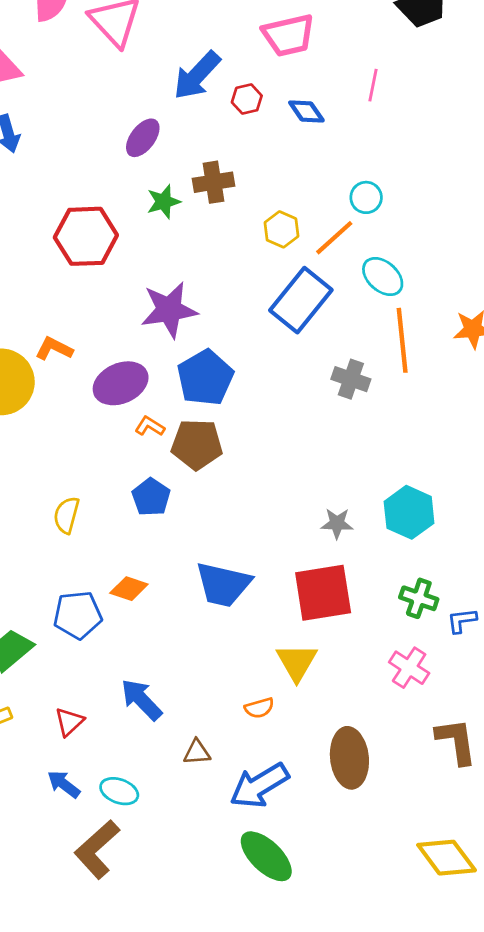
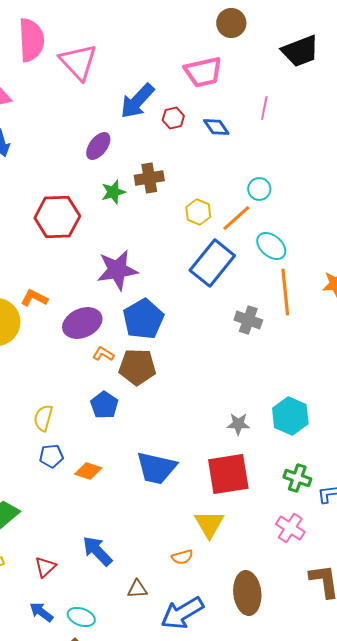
blue pentagon: (78, 615) -> (51, 456), moved, size x0.7

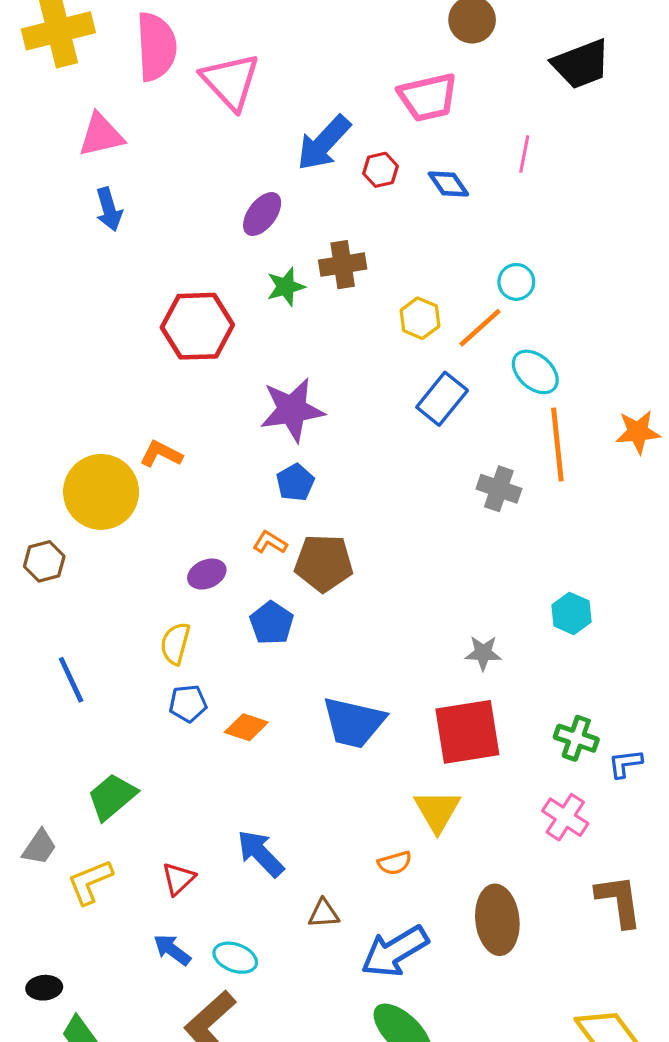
blue rectangle: (212, 263) -> (442, 399), size x0.7
blue pentagon: (143, 319) -> (295, 482), moved, size x0.6
purple ellipse: (82, 323) -> (207, 574), moved, size x0.6
cyan hexagon: (290, 416) -> (572, 613), moved, size x0.7

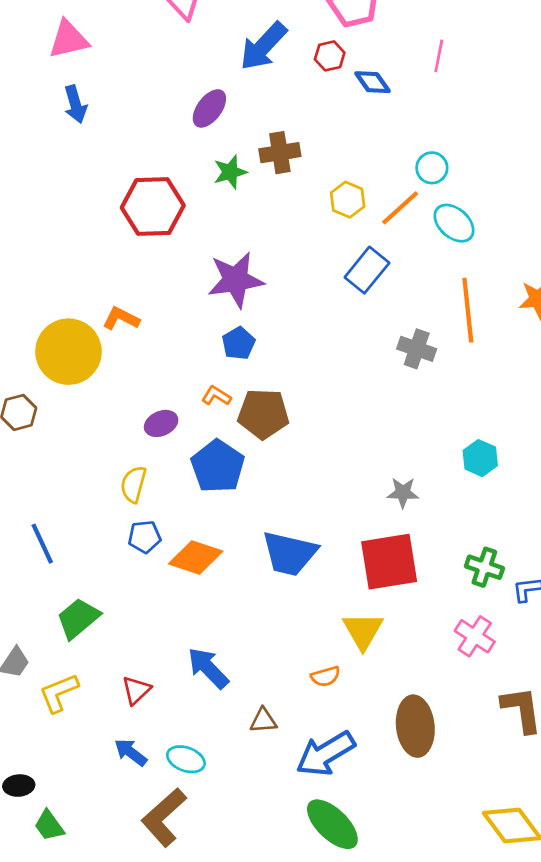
red hexagon: (381, 170) -> (330, 56), moved
cyan ellipse: (535, 372) -> (454, 223), moved
blue pentagon: (272, 623) -> (218, 466), size x1.4
blue line: (71, 680) -> (42, 544), moved
orange diamond: (246, 727) -> (196, 558), size x1.4

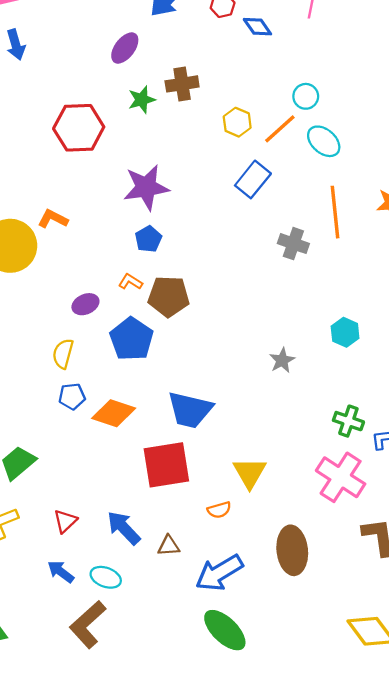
gray star: (403, 493) -> (282, 360), turned -30
red square: (389, 562) -> (166, 465), moved
pink cross: (475, 636) -> (341, 477), size x1.5
blue arrow: (208, 668) -> (124, 528), moved

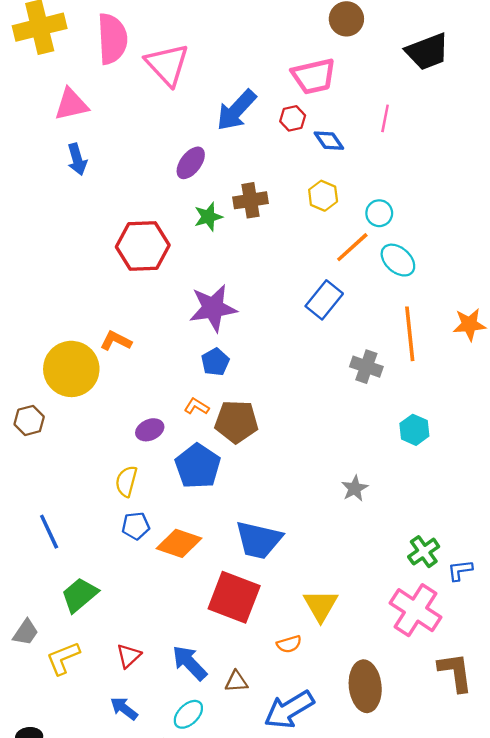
yellow hexagon: (237, 122) -> (323, 196), moved
cyan hexagon: (345, 332) -> (414, 430), moved
green cross: (348, 421) -> (424, 552), turned 36
red square: (166, 465) -> (234, 597), turned 30
cyan ellipse: (106, 577) -> (188, 714), moved, turned -64

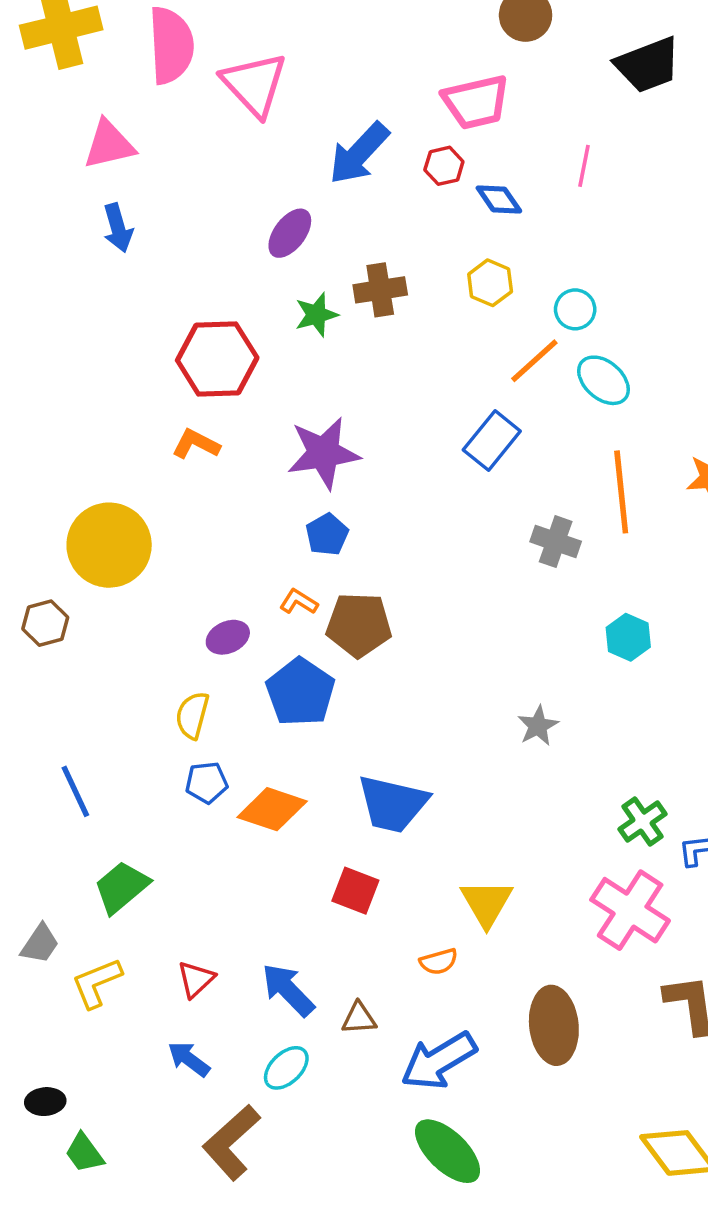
orange L-shape: (116, 341) -> (196, 444), moved
red square: (234, 597) -> (355, 891), size x0.6

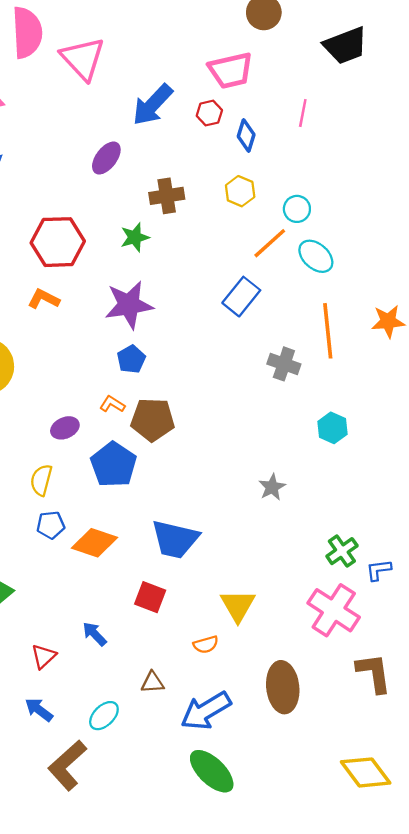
blue diamond: (499, 200) -> (246, 136), turned 52
green star: (316, 315) -> (135, 237), moved
blue arrow: (288, 990) -> (95, 634), moved, size x0.7

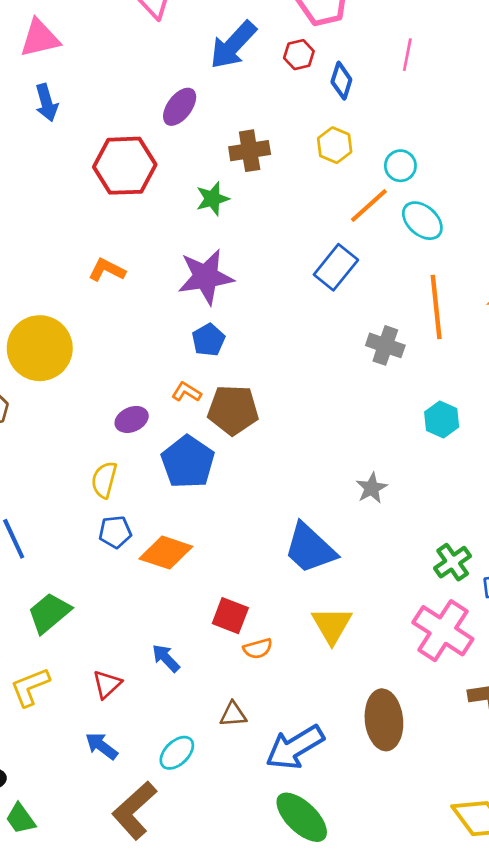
red hexagon: (58, 242) -> (125, 166), moved
blue trapezoid: (175, 539) -> (310, 548), moved, turned 30
orange semicircle: (206, 645) -> (258, 649), moved

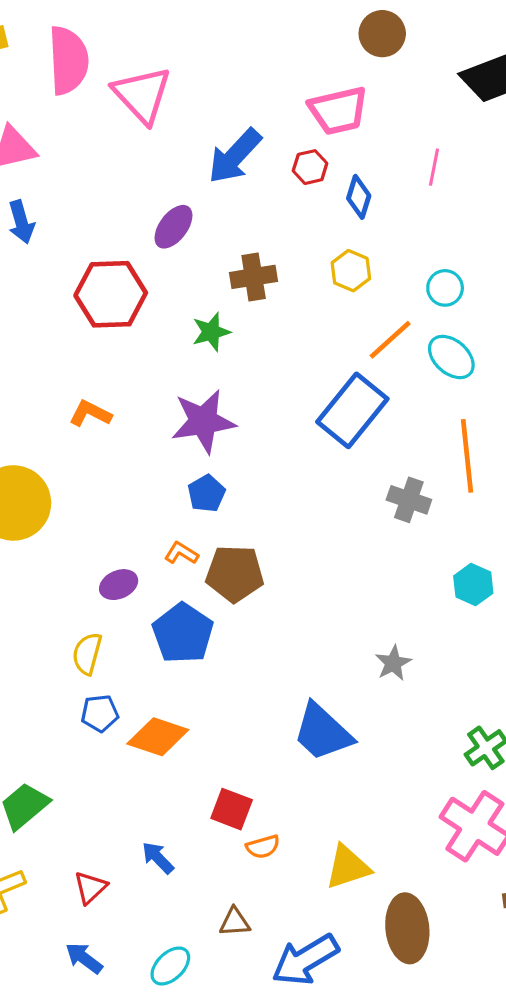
cyan circle: (400, 166) -> (445, 288), moved
blue rectangle: (336, 267) -> (352, 410), size x1.4
yellow triangle: (332, 625) -> (348, 867), moved, turned 42

